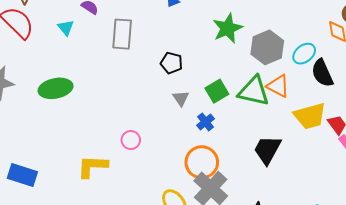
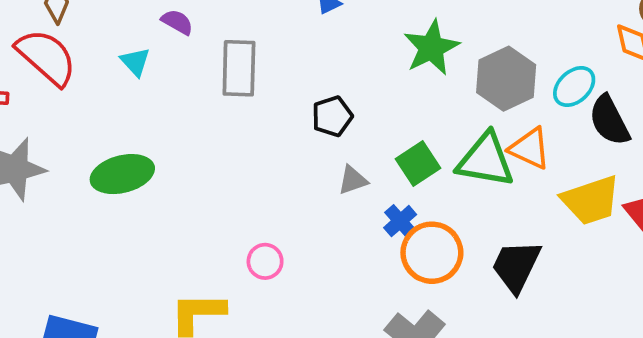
black pentagon: (171, 63) -> (332, 116), turned -30
gray triangle: (181, 98) -> (353, 180), turned 48
orange circle: (202, 162) -> (432, 253), moved

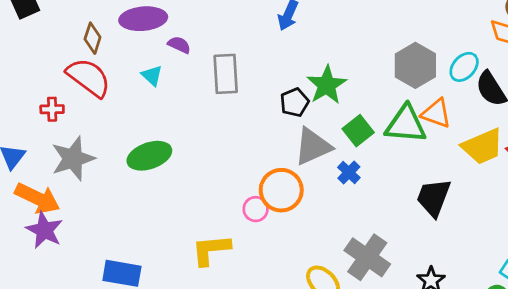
green star: (431, 48) -> (327, 85), moved
gray triangle: (353, 180) -> (313, 146), size x1.8
orange circle: (432, 253) -> (281, 190), moved

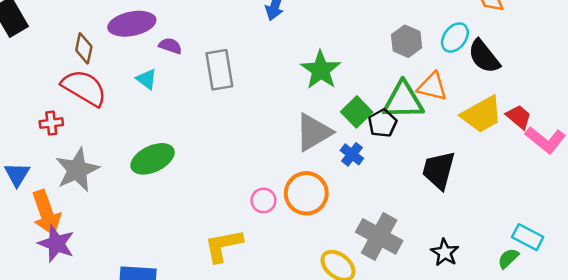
gray hexagon: (415, 65) -> (407, 41), size x0.7
black pentagon: (294, 102) -> (382, 123), moved
orange circle: (281, 190) -> (306, 193), moved
orange arrow: (37, 198) -> (46, 213), turned 51

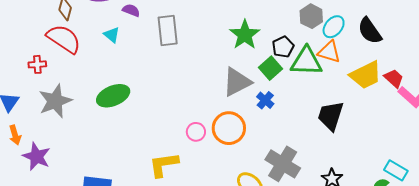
cyan ellipse: (455, 38) -> (334, 27), moved
black pentagon: (382, 123) -> (283, 47), moved
orange arrow: (46, 213) -> (15, 135), moved, size x0.6

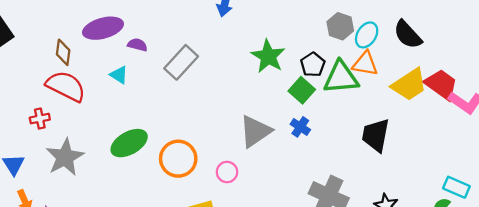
gray rectangle: (168, 30) -> (181, 62), turned 56
red trapezoid: (394, 78) -> (441, 84), size x1.5
gray triangle: (237, 82) -> (255, 131), moved
orange circle: (229, 128) -> (178, 159), moved

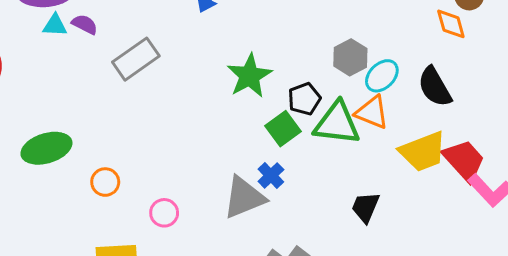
cyan triangle: (119, 75) -> (55, 25), moved, turned -42
gray triangle: (255, 131) -> (244, 197), moved
black trapezoid: (376, 135) -> (365, 207), size x0.7
orange circle: (178, 159) -> (105, 182), size x0.6

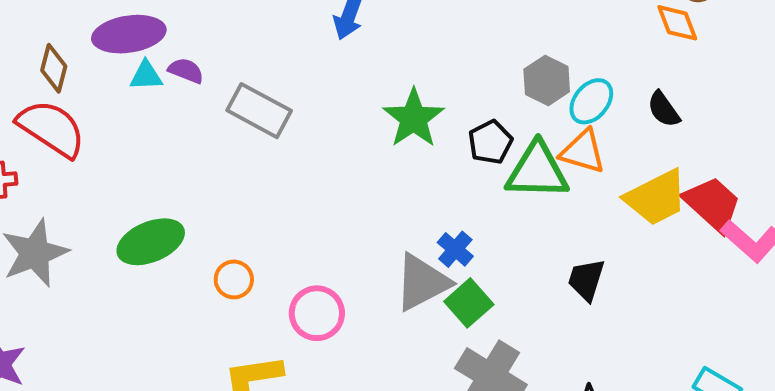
gray rectangle: (136, 59) -> (259, 111), turned 69
black semicircle: (435, 87) -> (664, 109), size x0.7
green square: (283, 129) -> (469, 303), moved
pink circle: (164, 213) -> (317, 313), size x1.4

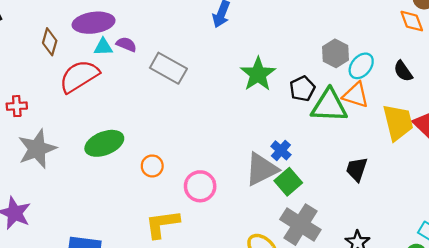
red semicircle: (51, 128) -> (79, 76), moved, turned -66
yellow trapezoid: (656, 198) -> (398, 122), turned -78

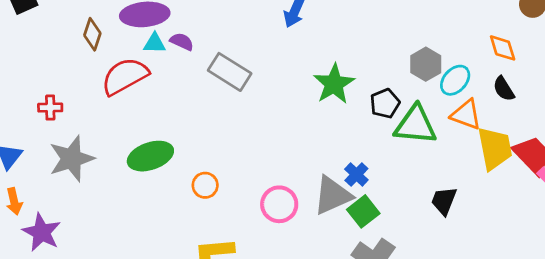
orange diamond: (412, 21) -> (503, 48), moved
orange triangle: (356, 95) -> (466, 115), moved
pink circle: (200, 186) -> (279, 204), moved

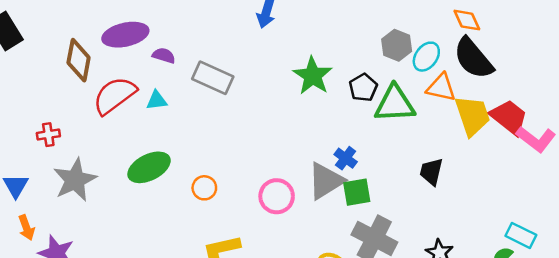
brown diamond: (92, 34) -> (79, 60), size x1.4
cyan triangle: (155, 43) -> (157, 100), moved
black semicircle: (504, 89) -> (473, 58), size x1.8
green square: (363, 211) -> (357, 192), turned 36

